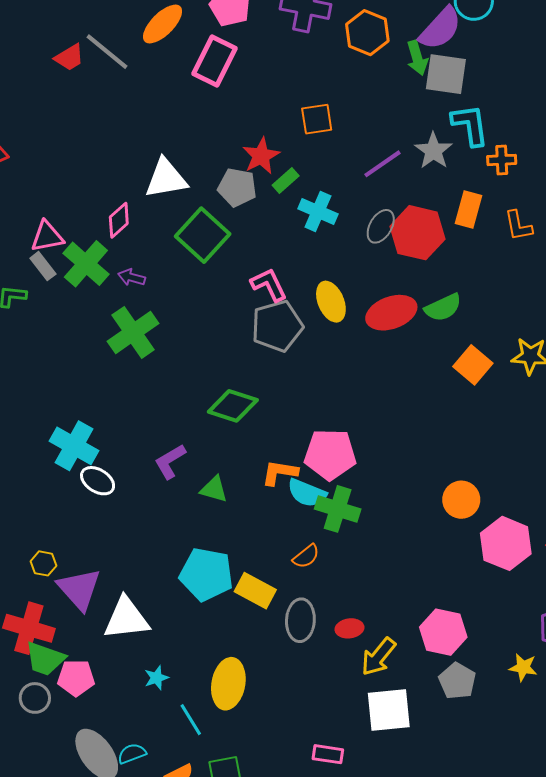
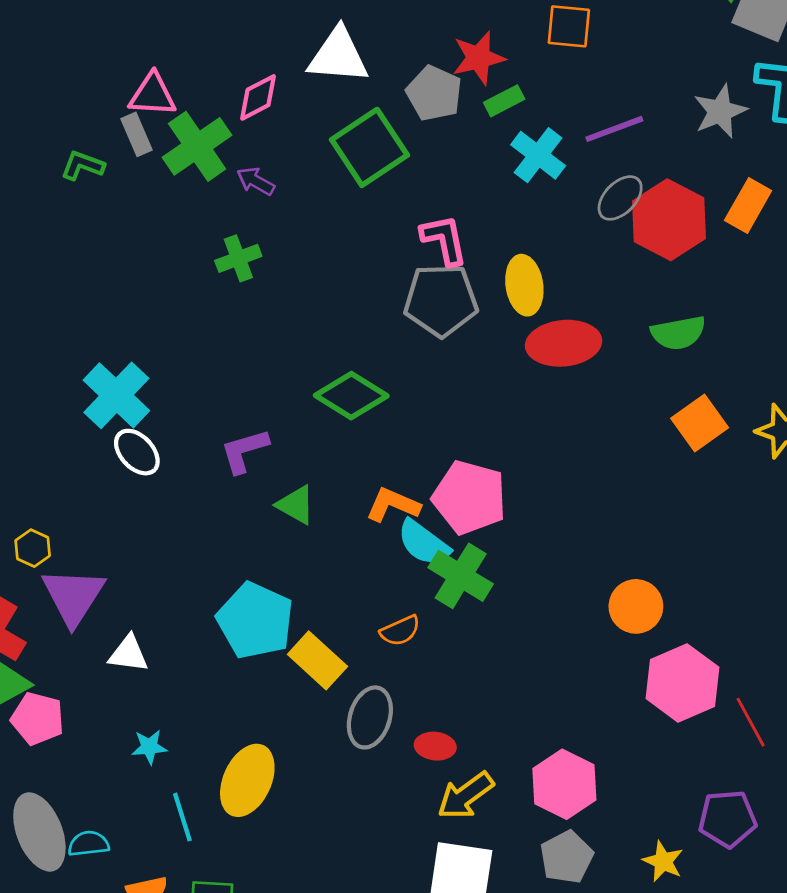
purple line: (383, 164) -> (614, 129), moved
red ellipse: (391, 313) -> (564, 343), moved
green cross: (133, 332) -> (238, 258), size x0.6
white triangle: (126, 619) -> (128, 654), size x0.6

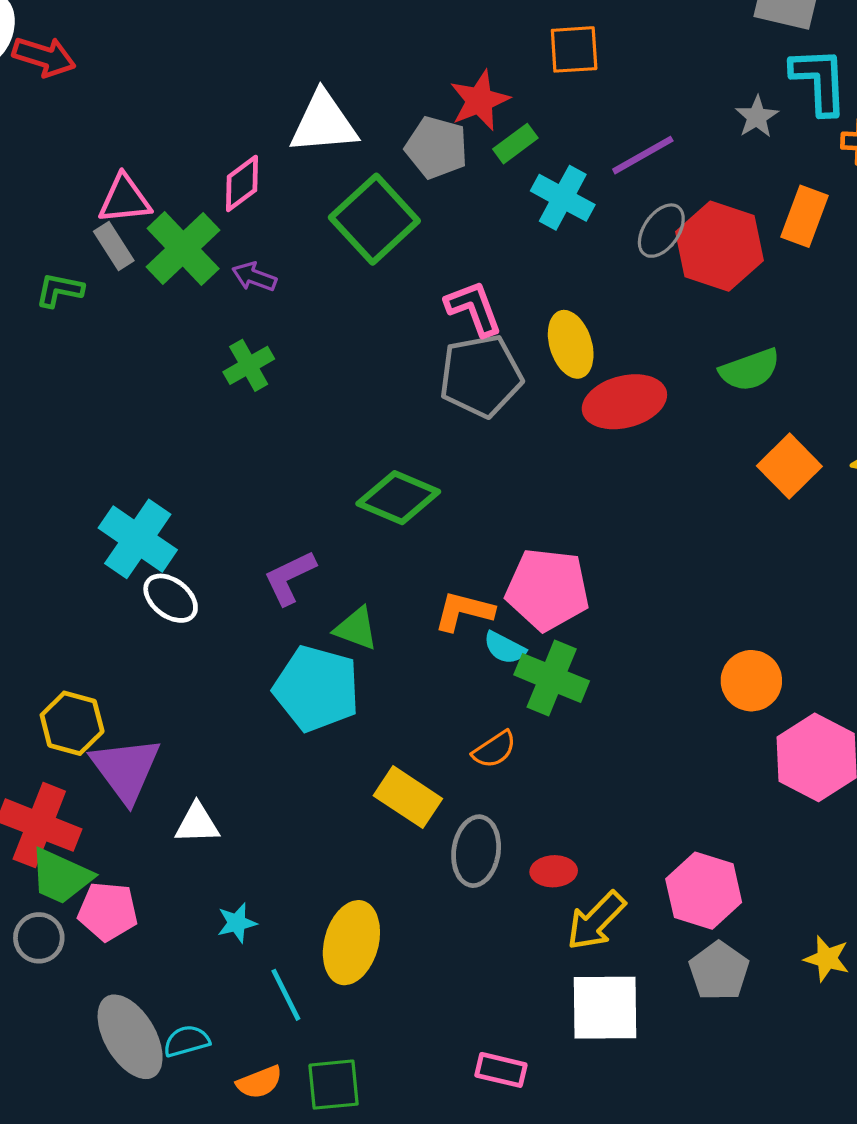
gray star: (720, 111) -> (757, 117), size x0.7
cyan semicircle: (424, 543) -> (505, 648), size x0.7
yellow hexagon: (33, 548) -> (72, 723), size x1.5
cyan pentagon: (255, 621) -> (317, 688), moved

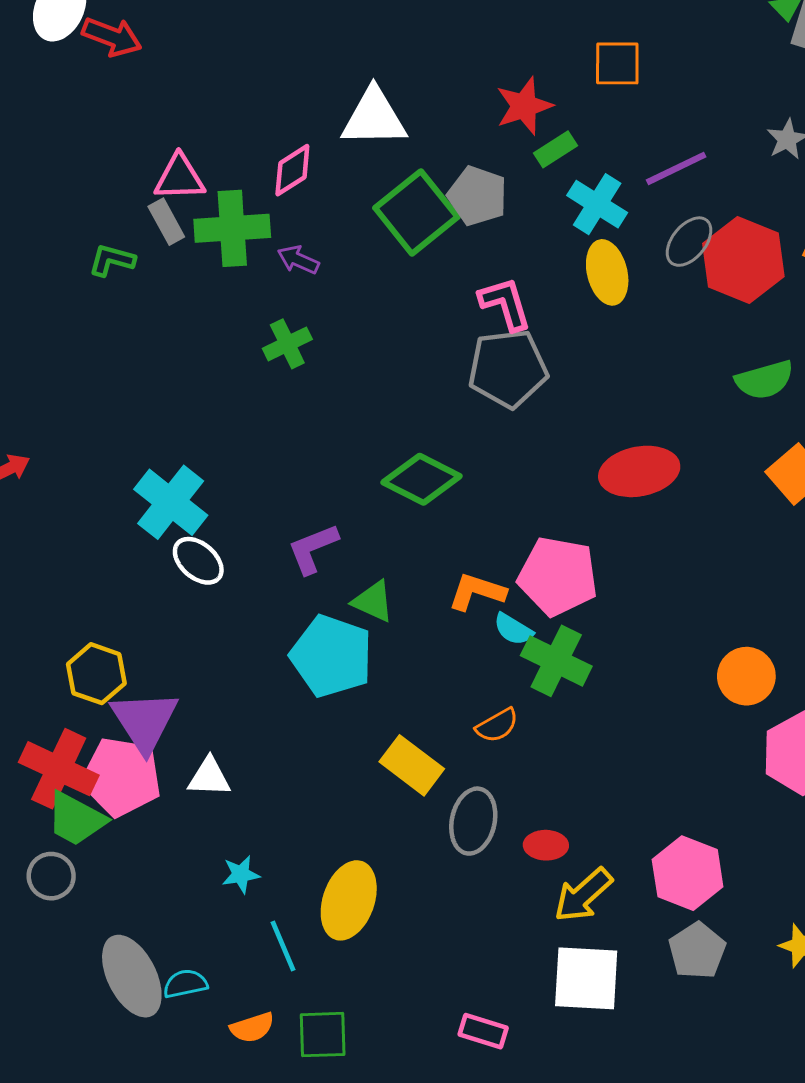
gray pentagon: (437, 148) -> (477, 196), moved
green cross: (183, 248) -> (232, 228), turned 36
yellow ellipse: (571, 344) -> (607, 272), moved
red ellipse: (624, 402) -> (639, 471), moved
pink pentagon: (108, 911) -> (121, 777), moved, size x1.4

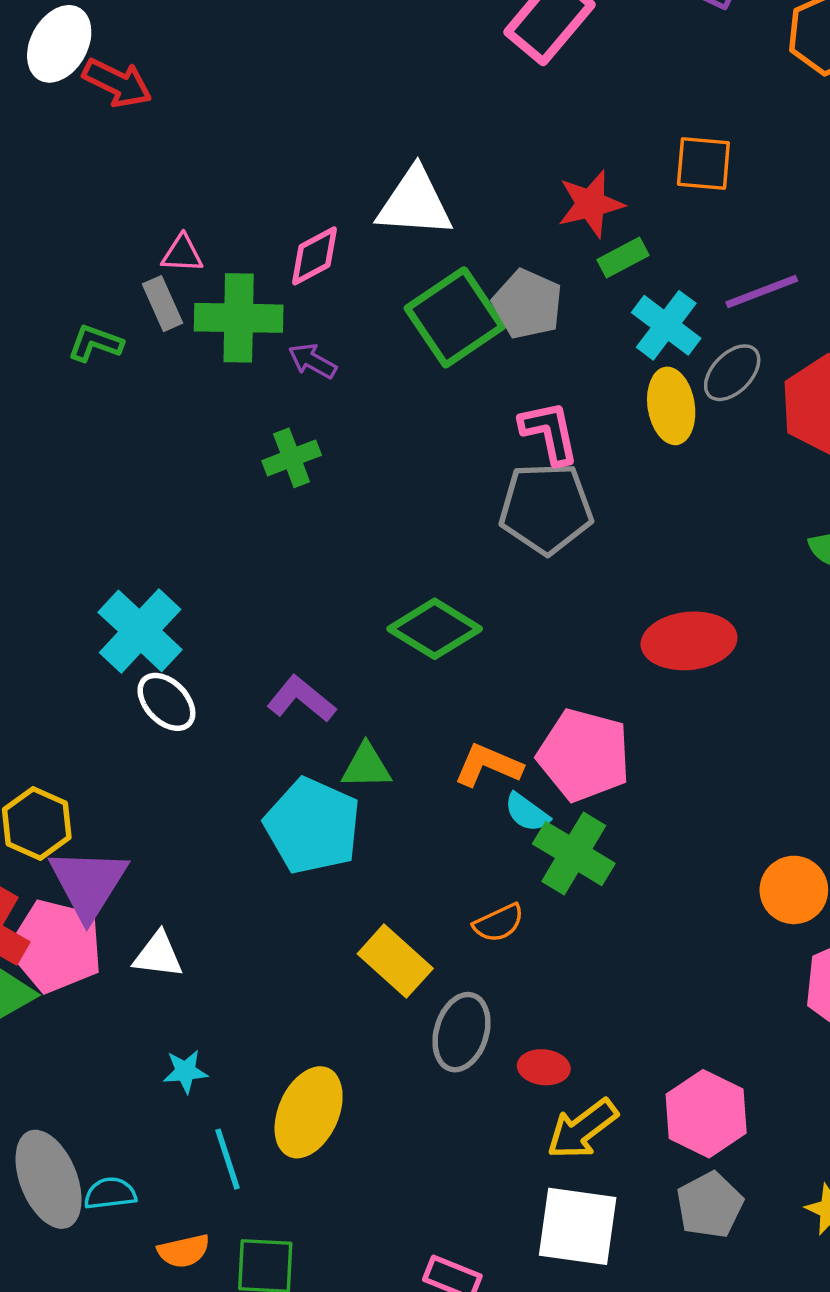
pink triangle: (180, 178) -> (182, 254), size x0.7
gray ellipse: (689, 242) -> (732, 373), moved
purple L-shape: (313, 549) -> (301, 699), turned 56
green triangle: (373, 601) -> (366, 766), turned -30

